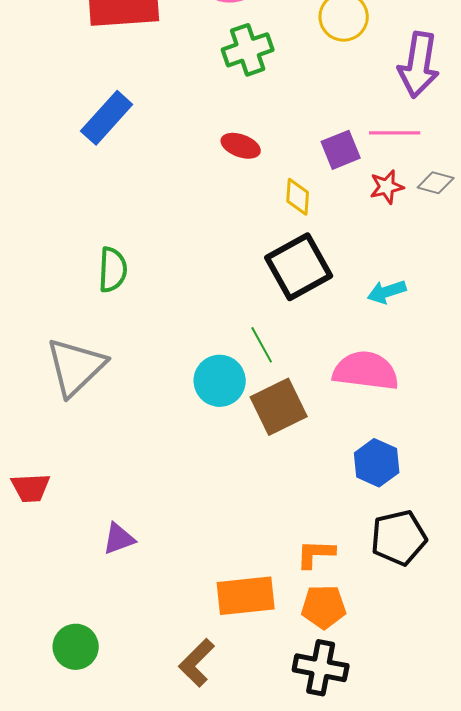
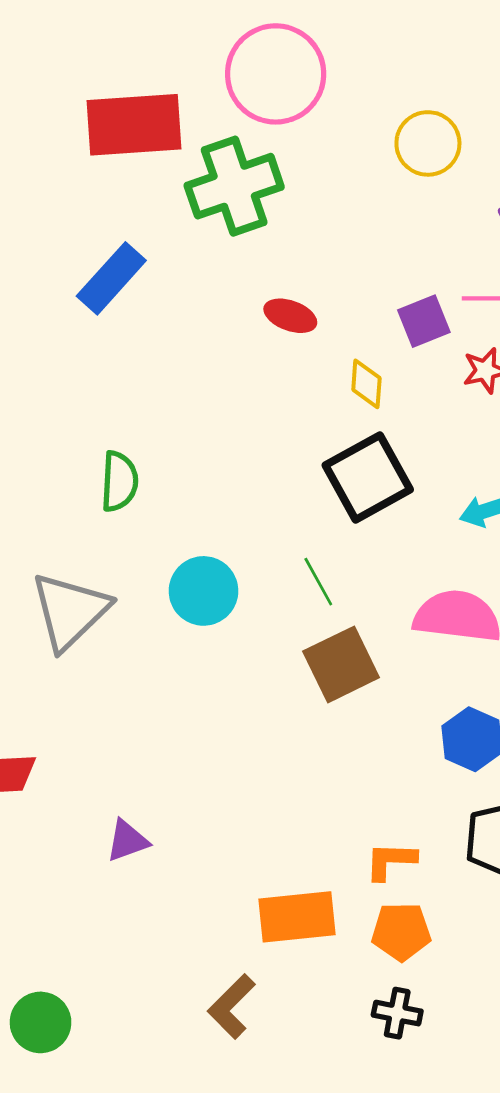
green cross: (248, 50) -> (234, 186), moved, size x1.4
cyan circle: (220, 381) -> (203, 591), moved
green circle: (76, 647) -> (41, 1022), moved
black cross: (321, 668) -> (397, 1013), size x0.7

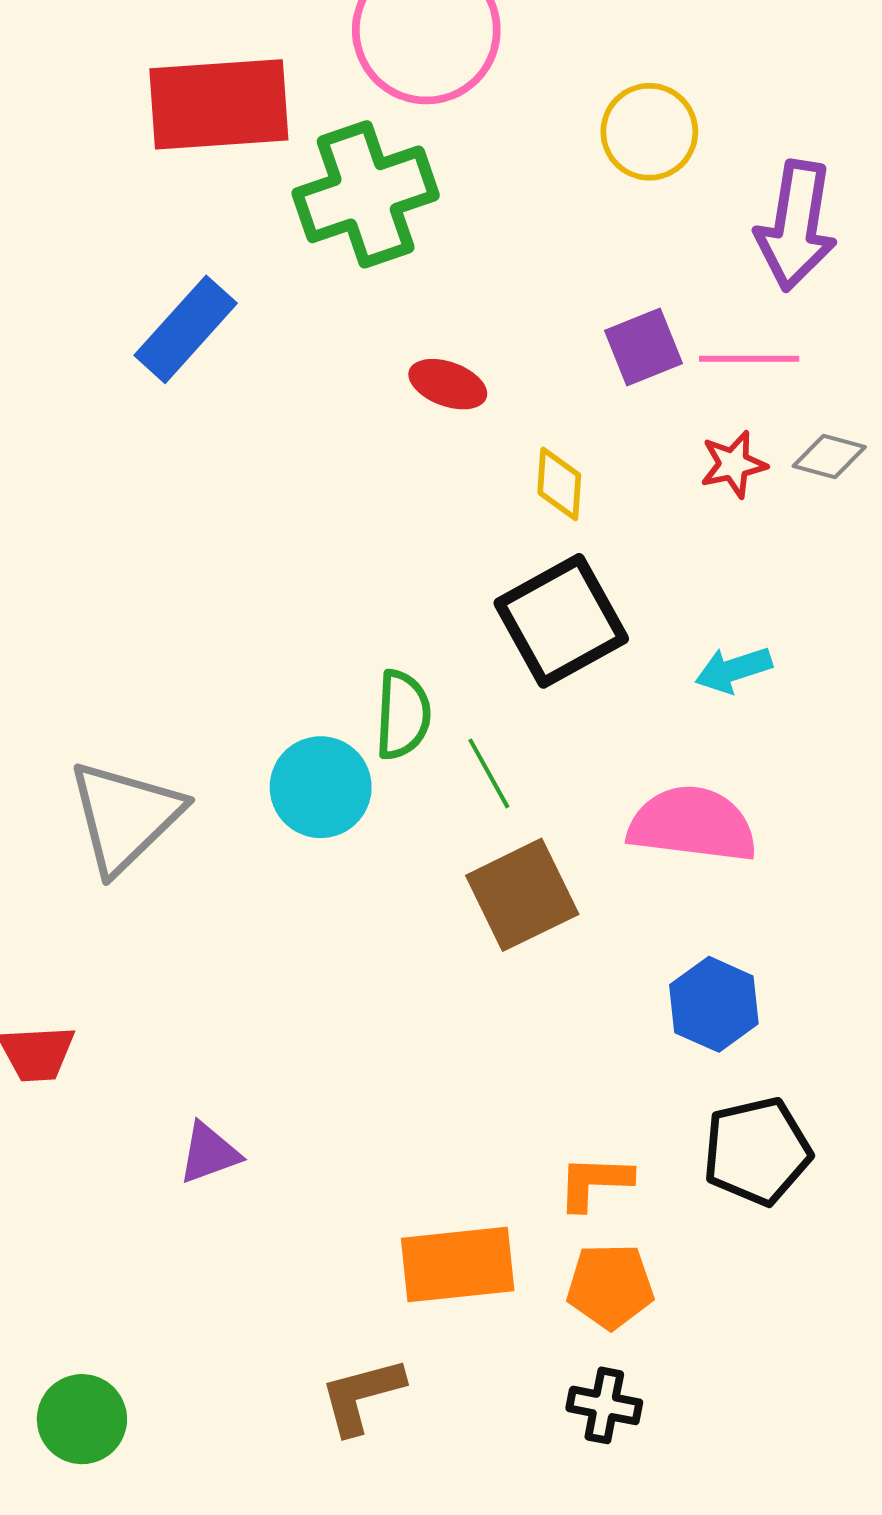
purple square: (424, 321) -> (643, 347), moved
green semicircle: (119, 481) -> (403, 715), moved
brown L-shape: (232, 1006) -> (362, 1396), turned 30

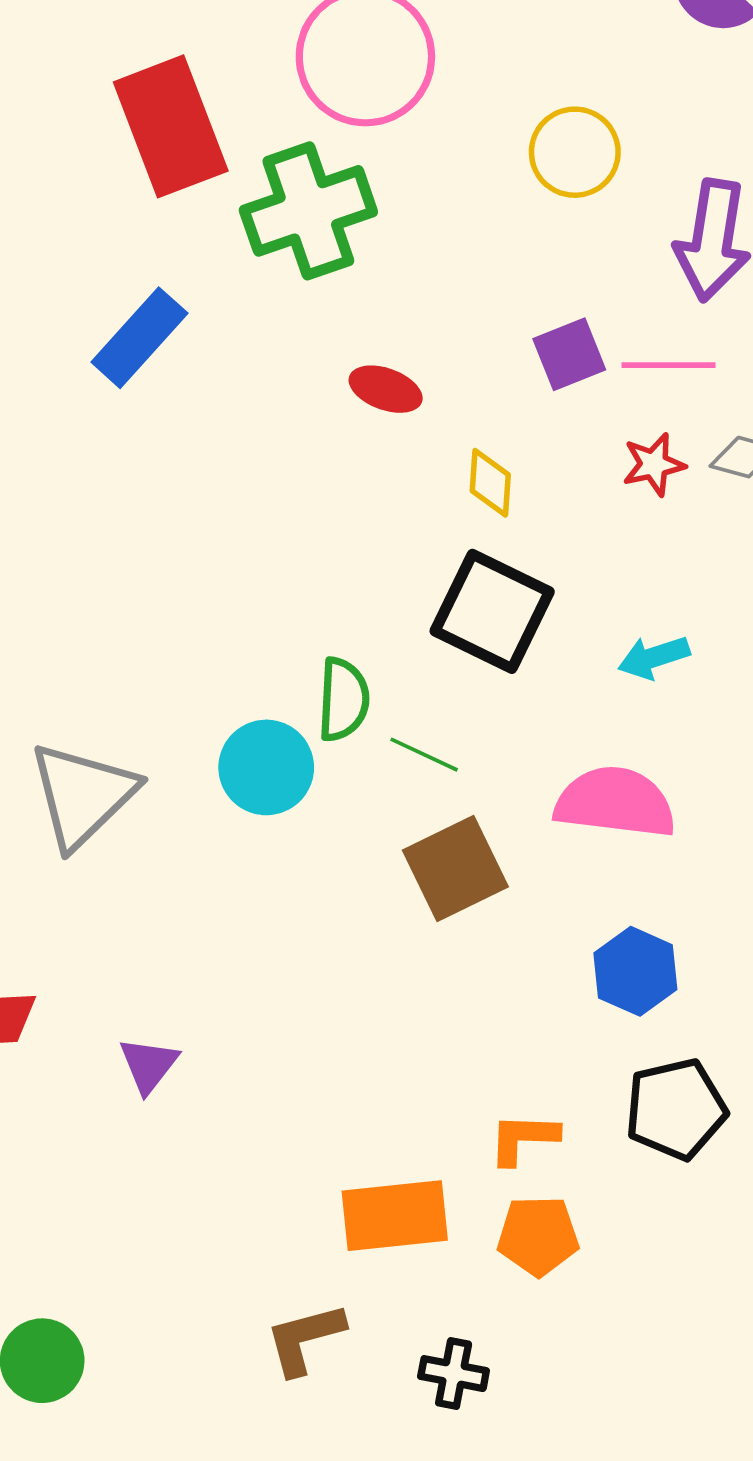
red rectangle: (219, 104) -> (171, 126), turned 73
black square: (561, 621) -> (492, 611), turned -35
green line: (489, 773) -> (424, 755), turned -36
purple triangle: (209, 1153) -> (149, 1065), moved, turned -32
black cross: (604, 1405) -> (454, 1374), moved

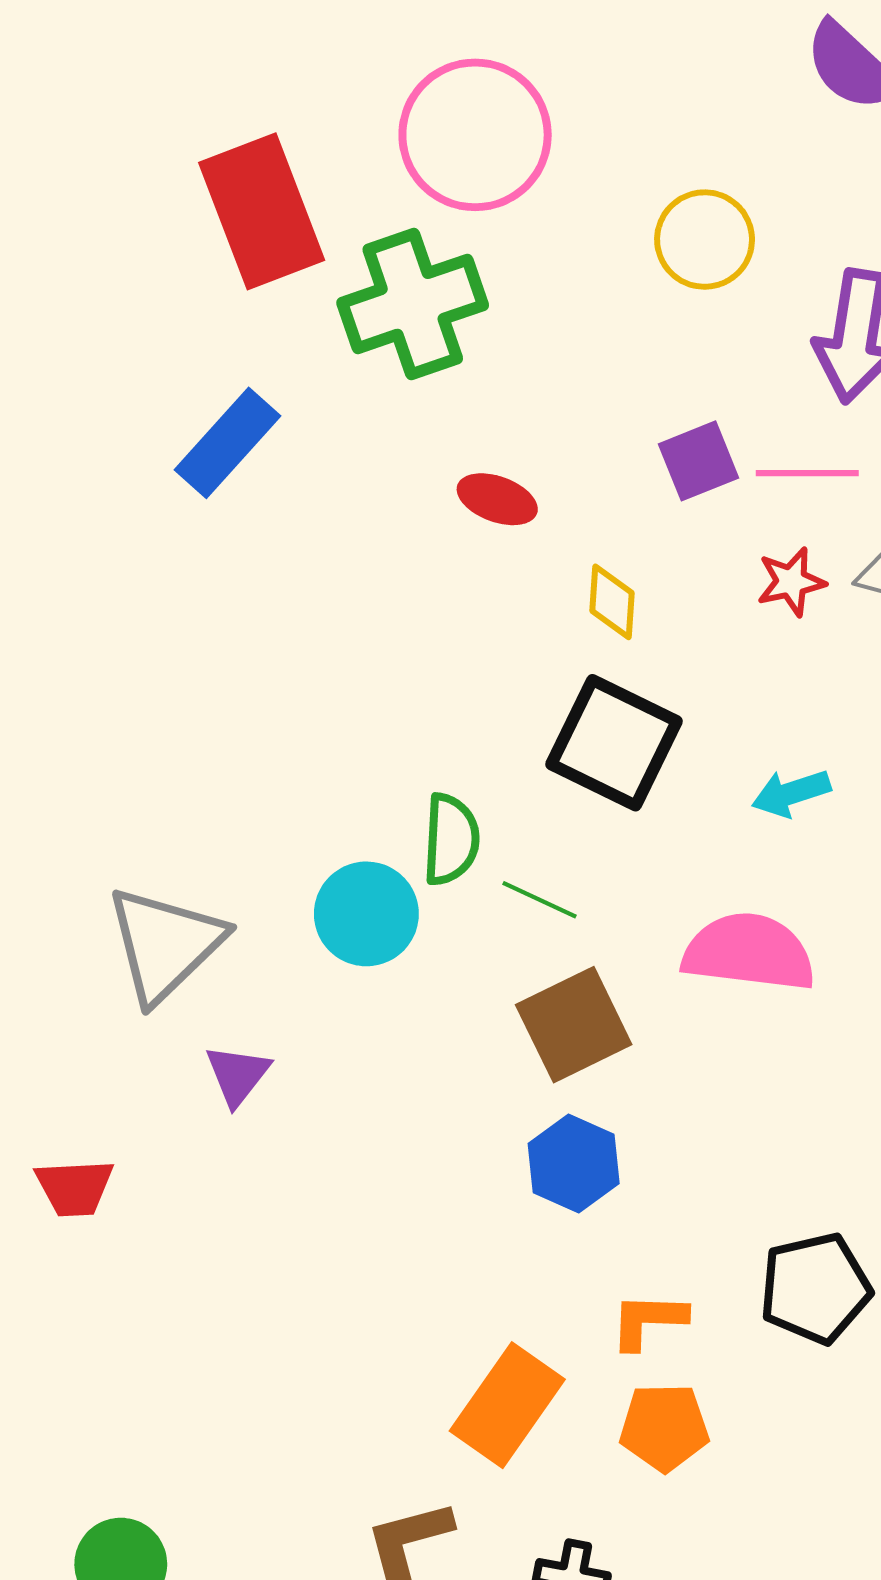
blue hexagon: (635, 971) -> (574, 1164), moved
purple triangle: (149, 1065) -> (238, 1075), moved
orange rectangle: (395, 1216) -> (507, 1405), turned -49

